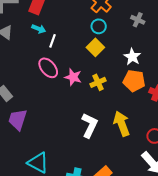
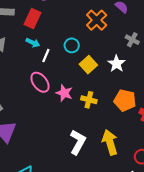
cyan circle: (99, 26) -> (72, 45), moved
white star: (132, 57) -> (117, 64), moved
yellow cross: (98, 82) -> (89, 100), turned 35

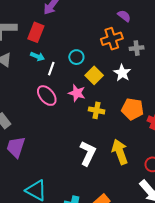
orange cross: (97, 20) -> (112, 39), moved, turned 30
gray cross: (132, 40) -> (137, 48), turned -32
pink star: (64, 93) -> (77, 93), moved

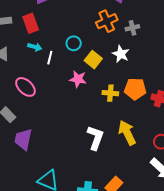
red rectangle: (36, 32) -> (31, 23), turned -36
pink ellipse: (47, 96) -> (25, 87), moved
yellow cross: (97, 110) -> (110, 93), moved

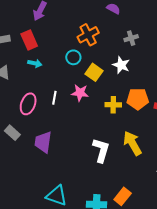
orange cross: (107, 21) -> (88, 35), moved
white line: (50, 58) -> (54, 98), moved
pink ellipse: (25, 87) -> (28, 104), turned 70
purple trapezoid: (23, 139) -> (43, 142), moved

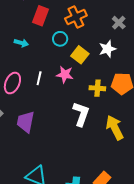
gray cross: (131, 38) -> (119, 23), turned -32
red rectangle: (29, 40) -> (41, 16), moved, turned 42
white star: (121, 65) -> (107, 49), turned 30
white L-shape: (101, 150) -> (81, 114), moved

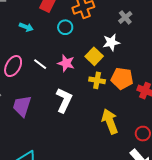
yellow square: (80, 55) -> (94, 56), moved
white line: (39, 78) -> (40, 64), turned -72
white L-shape: (81, 114) -> (64, 100), moved

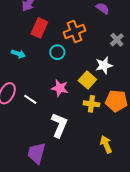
white line: (40, 64) -> (30, 99), moved
purple trapezoid: (22, 106) -> (36, 153), moved
yellow arrow: (110, 121) -> (106, 144), size x0.7

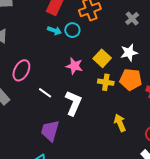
cyan arrow: (18, 54) -> (54, 31), moved
white star: (104, 65) -> (129, 53), moved
white line: (30, 99) -> (45, 93), moved

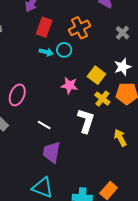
yellow cross: (106, 82) -> (102, 99), turned 35
white line: (45, 93) -> (44, 125), moved
white L-shape: (73, 103) -> (86, 121), moved

